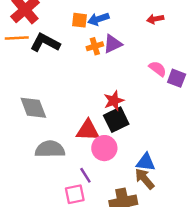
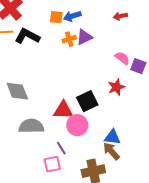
red star: (114, 101) -> (116, 87), moved

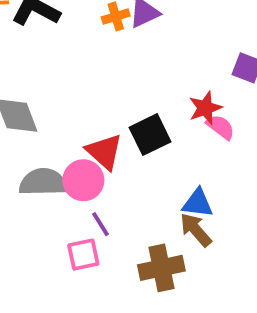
pink semicircle: (122, 58) -> (220, 127), moved
red triangle: (63, 110) -> (104, 152), turned 40
pink circle: (77, 125) -> (83, 180), moved

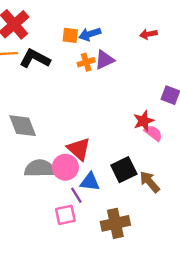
black square: (150, 135) -> (124, 170), moved
blue triangle: (198, 203) -> (90, 182), moved
brown arrow: (196, 230) -> (150, 182), moved

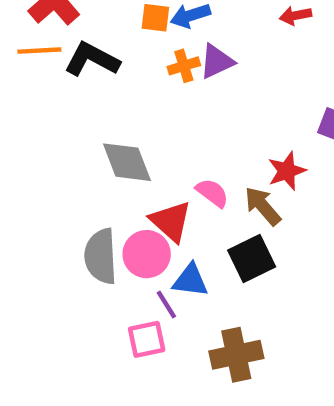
gray diamond: (23, 126) -> (127, 162), moved
pink semicircle: (153, 133) -> (212, 193), moved
gray semicircle: (40, 168) -> (101, 256), turned -92
brown arrow: (150, 182) -> (263, 206), moved

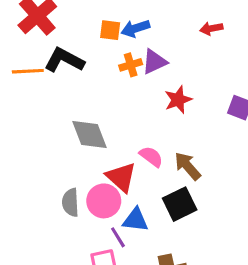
orange line: (39, 51) -> (28, 71), moved
red star: (287, 171) -> (178, 100), moved
gray semicircle: (101, 256) -> (71, 202), size x0.7

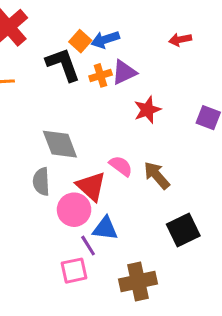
orange square: (110, 30) -> (80, 41), turned 35
black L-shape: (64, 60) -> (63, 65), moved, turned 42
gray semicircle: (71, 202) -> (41, 182), moved
black square: (180, 204) -> (183, 230), moved

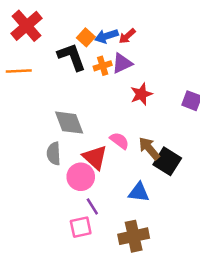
red arrow: (180, 40) -> (127, 36), moved, turned -30
blue triangle: (105, 228) -> (139, 192), moved
black square: (183, 230) -> (167, 161), moved, turned -32

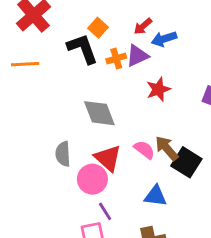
blue arrow: (107, 36) -> (164, 39), moved
gray diamond: (69, 123) -> (99, 113), moved
pink semicircle: (119, 141) -> (144, 150), moved

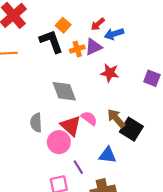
red star: (158, 89) -> (110, 73), turned 30
pink semicircle: (144, 150) -> (89, 118), moved
purple line: (105, 211) -> (78, 167), moved

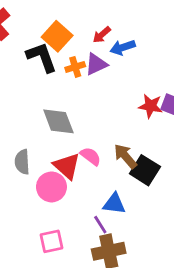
orange square: (63, 25) -> (57, 36), size x1.5
red star: (110, 73) -> (151, 106), moved
purple line: (78, 167) -> (100, 225), moved

